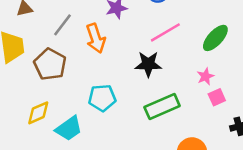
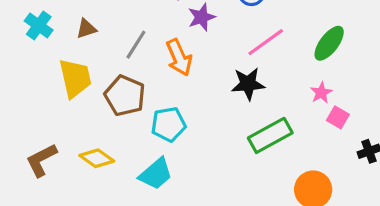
pink square: (217, 97) -> (338, 117), turned -30
cyan pentagon: (102, 98) -> (169, 124), moved
yellow diamond: (38, 113) -> (97, 158), moved, turned 64

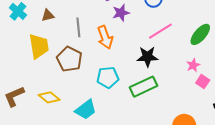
gray line: (136, 45) -> (78, 27), turned -42
cyan pentagon: (169, 124) -> (108, 77), moved
green rectangle: (270, 135) -> (143, 87), moved

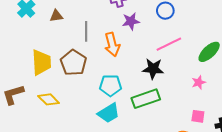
yellow trapezoid: (39, 46) -> (41, 62), moved
pink square: (203, 82) -> (198, 116), moved, turned -32
cyan trapezoid: (86, 110) -> (109, 113), moved

